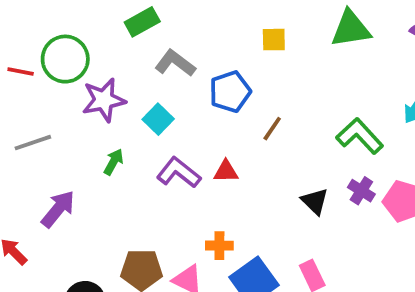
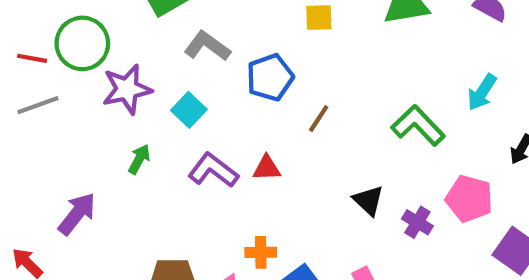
gray line: (33, 143) -> (38, 105), moved
purple cross: (361, 191) -> (417, 222), moved

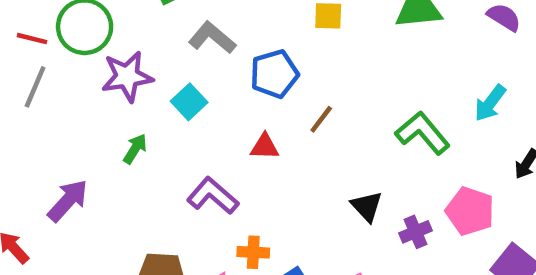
gray line: (38, 105) -> (35, 87), turned -51
red triangle: (267, 168) -> (265, 147), moved
purple L-shape: (213, 170) -> (213, 196), moved
purple cross: (417, 222) -> (415, 232), turned 32

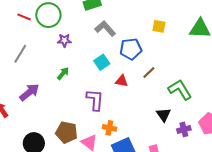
purple star: (127, 76) -> (64, 40), size x0.6
gray line: (35, 87) -> (20, 54), moved
cyan square: (189, 102) -> (102, 62), moved
green L-shape: (423, 133) -> (180, 90), moved
purple L-shape: (213, 196) -> (95, 100), turned 45

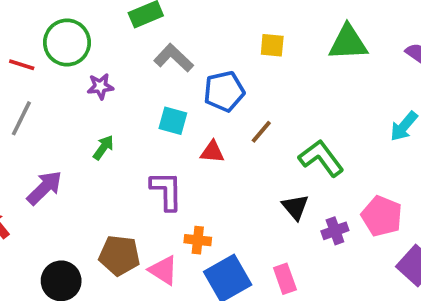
red line: (24, 17) -> (22, 65), moved
cyan square: (102, 62) -> (173, 121), turned -35

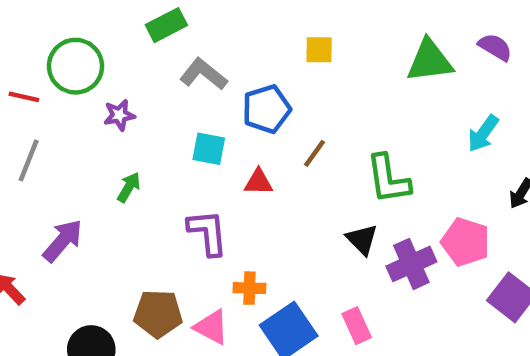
green triangle: (348, 43) -> (430, 61), moved
green L-shape: (321, 158) -> (388, 179), turned -147
purple cross: (335, 231) -> (411, 264), size x1.5

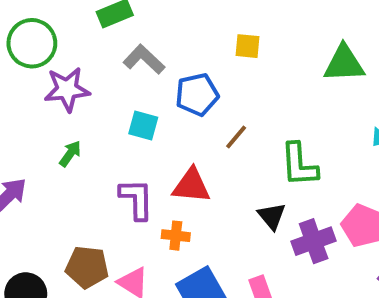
purple star: (119, 115) -> (67, 89), size x1.6
red triangle: (258, 182) -> (191, 186), moved, size x1.5
orange cross: (249, 288) -> (176, 236), moved

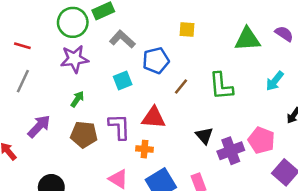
green circle: (32, 43) -> (73, 22), moved
cyan square: (143, 125) -> (123, 81), turned -36
green L-shape: (299, 165) -> (221, 86), moved
brown pentagon: (87, 267) -> (84, 135), moved

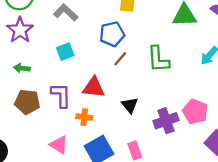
purple star: (74, 59) -> (20, 30), turned -30
blue pentagon: (156, 60) -> (112, 34), moved
green arrow: (77, 99) -> (22, 68), turned -119
black triangle: (204, 136) -> (130, 105), moved

